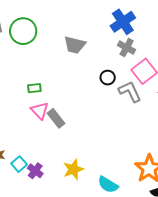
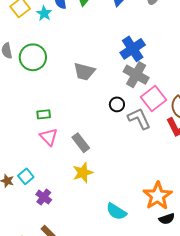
gray cross: (127, 48) -> (136, 75), size x1.4
gray rectangle: (56, 118) -> (81, 143), moved
cyan square: (19, 164) -> (26, 176), moved
yellow star: (73, 169) -> (83, 173), moved

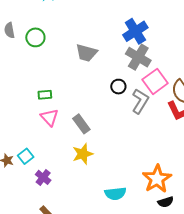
green circle: (33, 57) -> (35, 37), size x0.7
gray L-shape: (139, 119) -> (140, 101), turned 55
cyan semicircle: (116, 211) -> (115, 194), turned -40

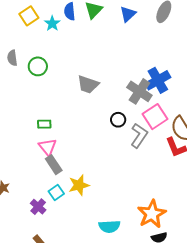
blue cross: (135, 31) -> (158, 80), moved
gray rectangle: (81, 124) -> (54, 165), moved
cyan square: (26, 156) -> (56, 193), moved

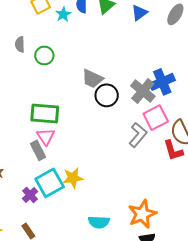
black circle: (118, 120) -> (107, 95), moved, size x1.5
green rectangle: (44, 124) -> (45, 114), size x2.0
gray rectangle: (54, 165) -> (38, 150), moved
cyan square: (56, 193) -> (50, 183), size x1.8

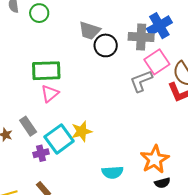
gray cross: (143, 91) -> (141, 37), turned -30
gray L-shape: (138, 135) -> (141, 81), turned -145
pink triangle: (46, 137) -> (50, 93), turned 30
gray rectangle: (38, 150) -> (28, 126), moved
purple cross: (30, 195) -> (41, 153), turned 35

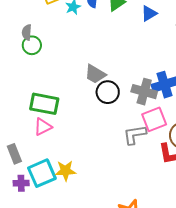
green circle: (39, 13) -> (32, 45), moved

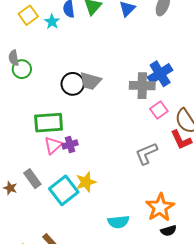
black circle: (108, 92) -> (73, 84), moved
pink square: (154, 119) -> (159, 110), size x0.7
gray L-shape: (135, 135) -> (146, 154), moved
purple cross: (21, 183) -> (70, 144), moved

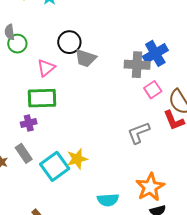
black circle: (73, 84) -> (69, 42), moved
purple cross: (70, 144) -> (29, 123), moved
pink triangle: (53, 145) -> (46, 68), moved

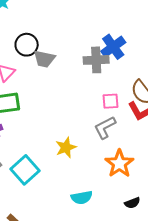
pink square: (153, 90) -> (110, 101), moved, turned 36
yellow star: (77, 159) -> (66, 147), moved
orange star: (150, 187) -> (119, 164), moved

